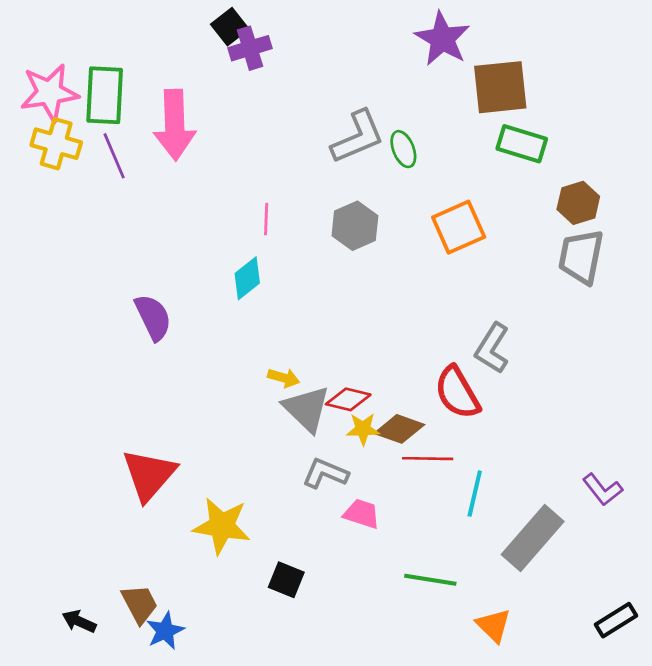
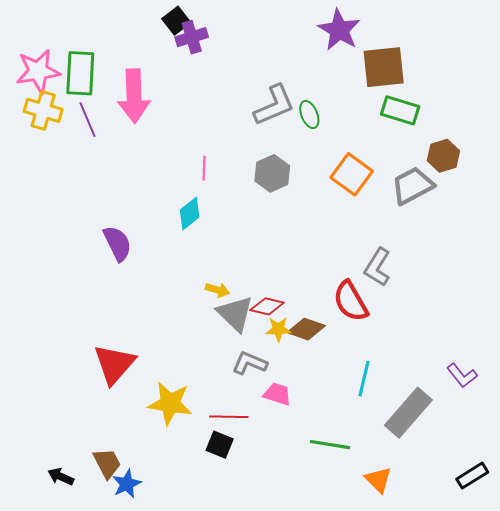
orange square: (459, 227) -> (352, 174), turned -30
gray trapezoid: (581, 257) -> (412, 186), moved, turned 51
red line: (428, 459) -> (229, 417), moved

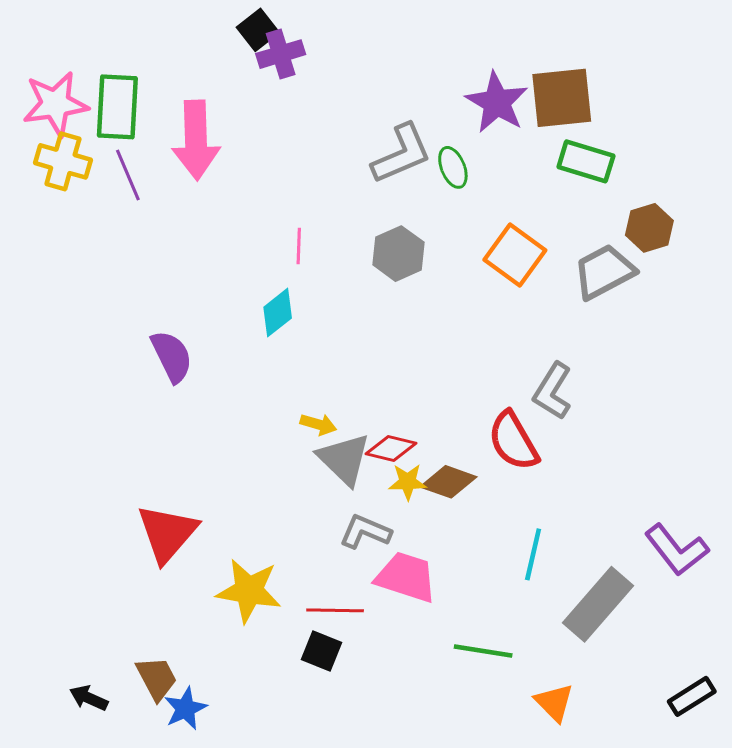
purple star: (339, 30) -> (497, 102), moved
purple L-shape: (462, 375) -> (677, 550), size x1.4
pink trapezoid: (277, 394) -> (406, 577), size x1.5

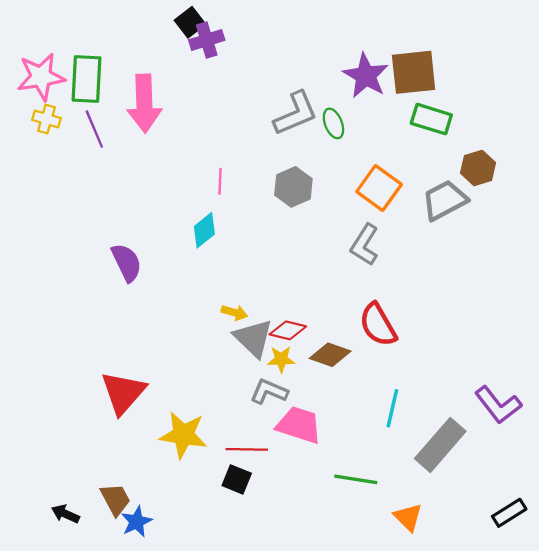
yellow cross: (63, 161) -> (46, 119), size x0.7
gray L-shape: (553, 391) -> (365, 245), moved
yellow star: (408, 482) -> (281, 359), moved

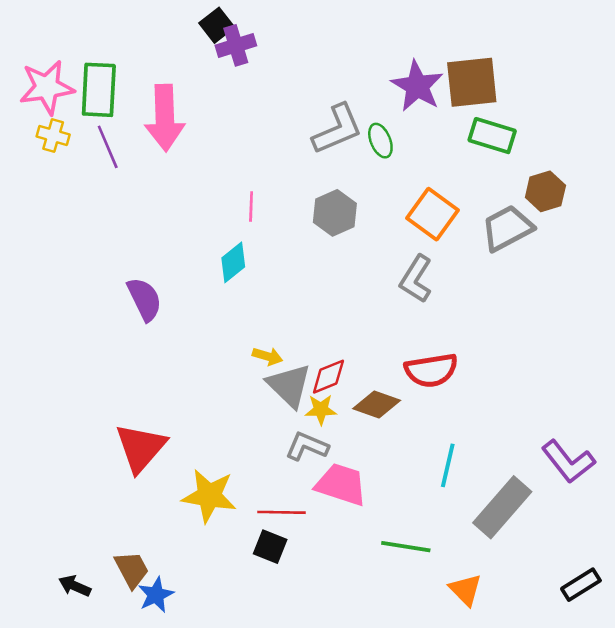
red semicircle: (378, 325) -> (431, 370), turned -69
red diamond: (288, 330) -> (328, 377), turned -36

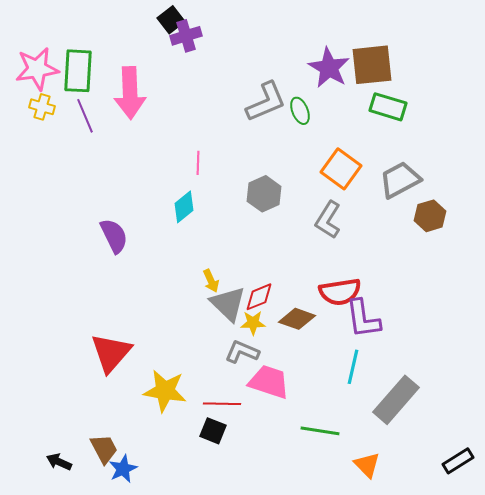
brown hexagon: (545, 191) -> (430, 216), moved
gray hexagon: (335, 213) -> (264, 194), moved
yellow arrow: (268, 356) -> (211, 281), turned 50
purple L-shape: (568, 462) -> (363, 319), moved, turned 30

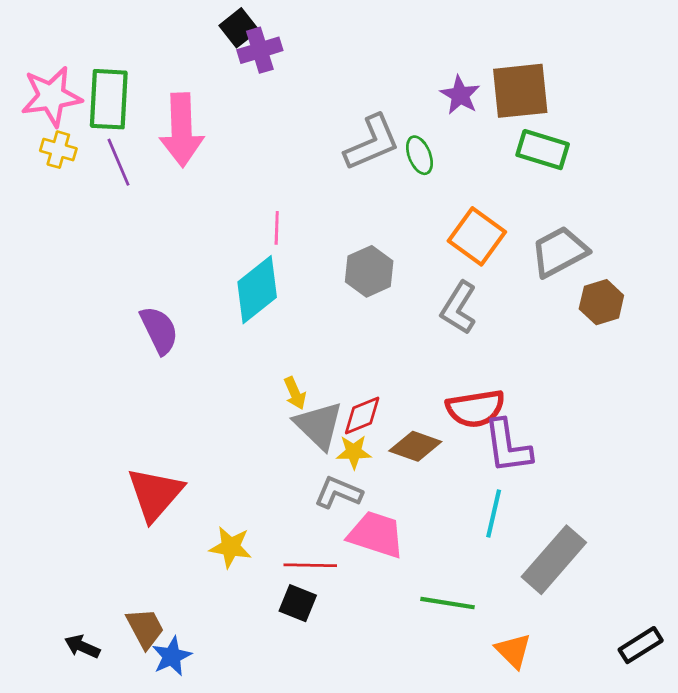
purple star: (329, 68) -> (460, 95), size x0.7
cyan diamond: (184, 207) -> (257, 290), size x1.5
yellow star: (165, 391) -> (231, 547), size x0.7

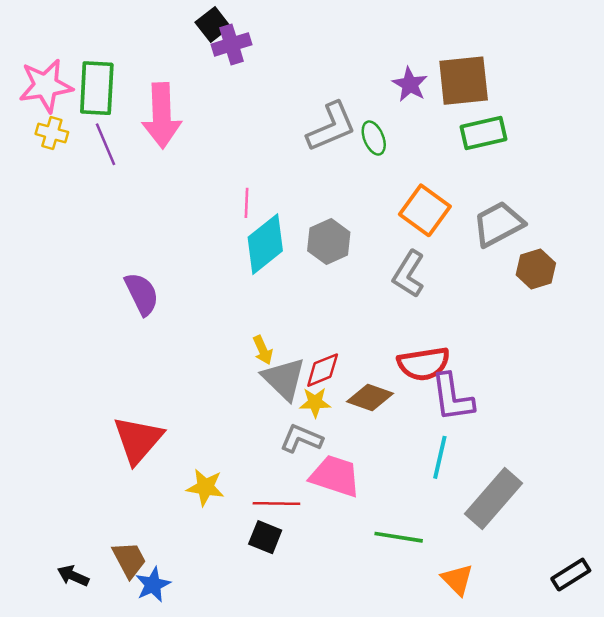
green rectangle: (543, 150) -> (483, 133), turned -30
cyan diamond: (257, 290) -> (265, 244), moved

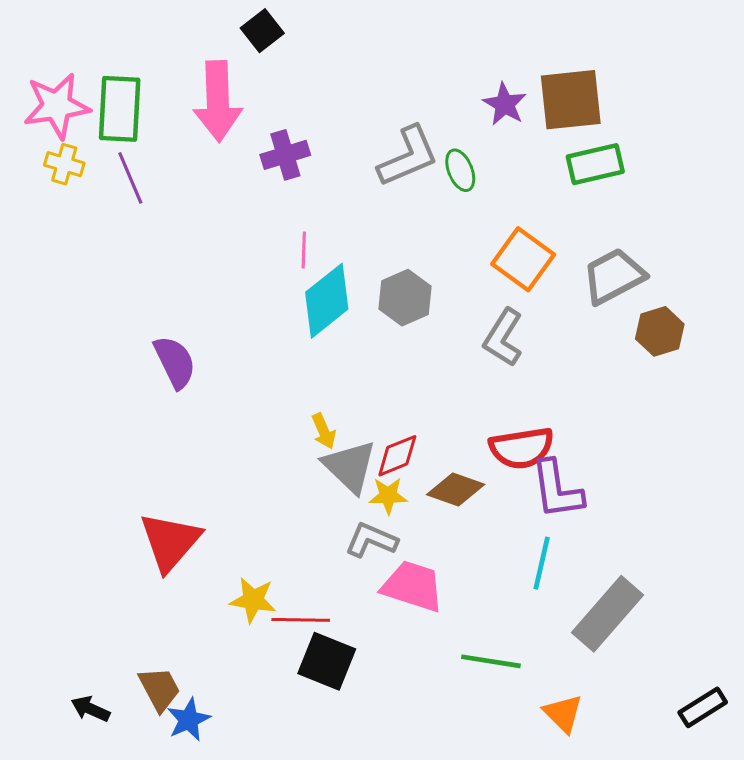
purple cross: (232, 44) -> (285, 155), moved
pink arrow: (162, 116) -> (218, 101), moved
red line: (276, 503) -> (301, 620), moved
black square: (265, 537) -> (327, 661), size x1.4

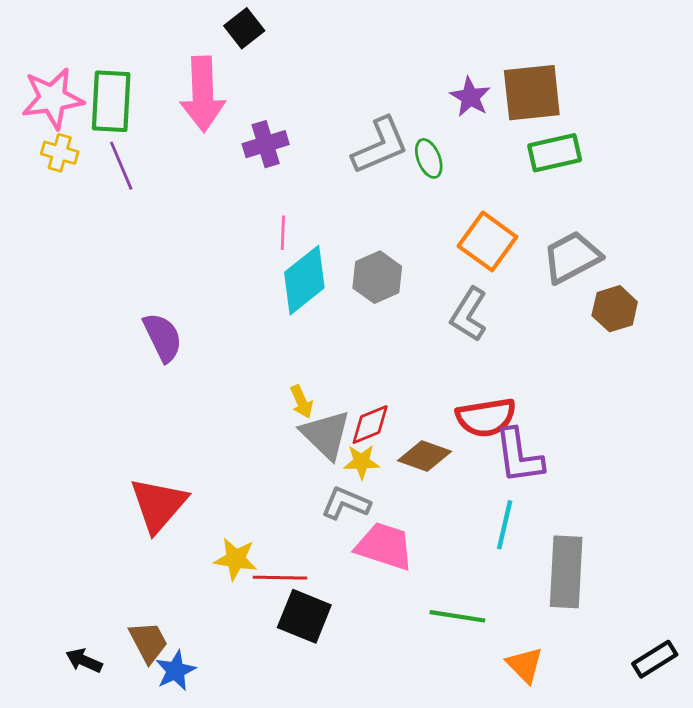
gray rectangle: (608, 614) -> (566, 572), turned -38

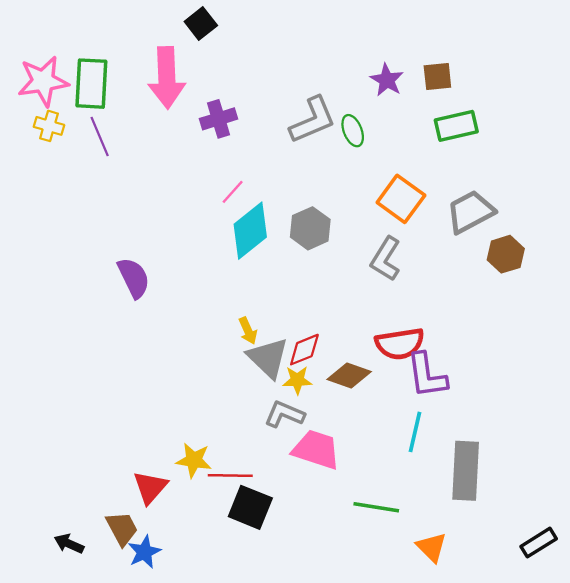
brown square: (532, 93) -> (437, 76), size x0.6
pink line: (283, 233) -> (233, 192), turned 40
red triangle: (158, 505) -> (150, 487), moved, size x0.7

